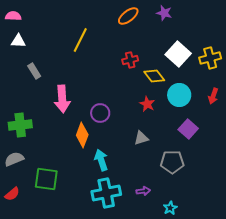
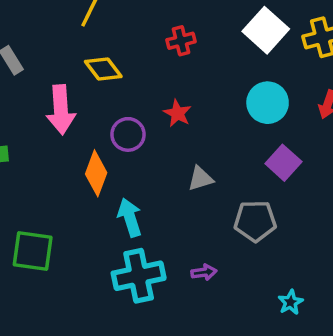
yellow diamond: (154, 76) -> (103, 69), moved
red star: (147, 104) -> (177, 113), moved
cyan star: (170, 208) -> (291, 302), moved

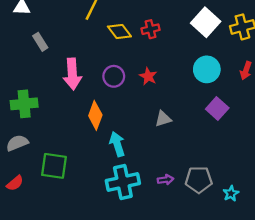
yellow diamond: (103, 69) -> (119, 31), moved
purple circle: (128, 134) -> (114, 76), moved
gray pentagon: (255, 221) -> (199, 180), moved
cyan star: (291, 302) -> (231, 193), moved

